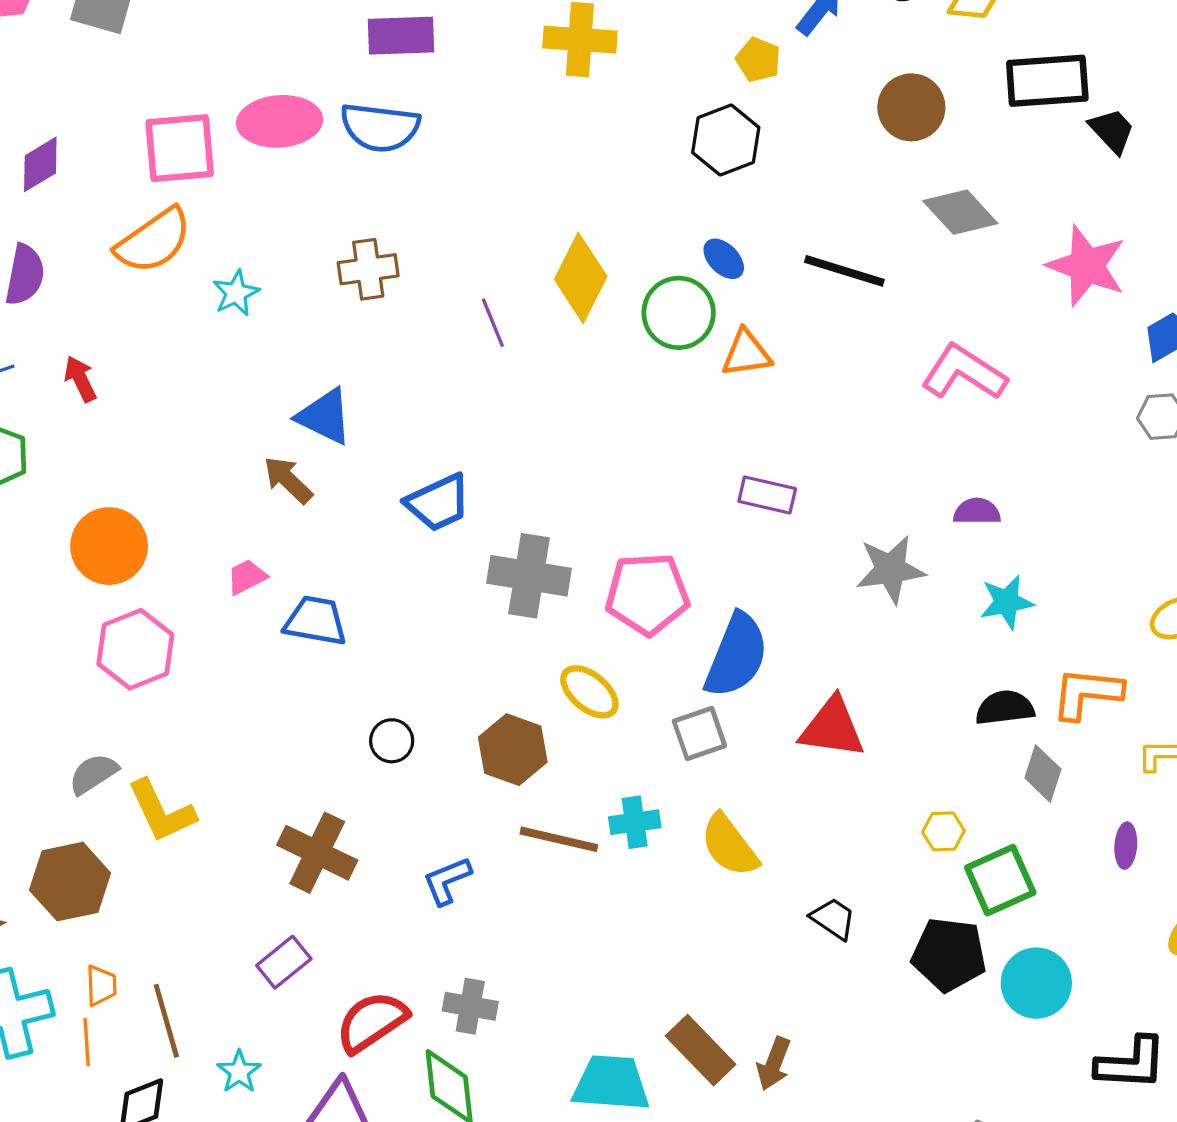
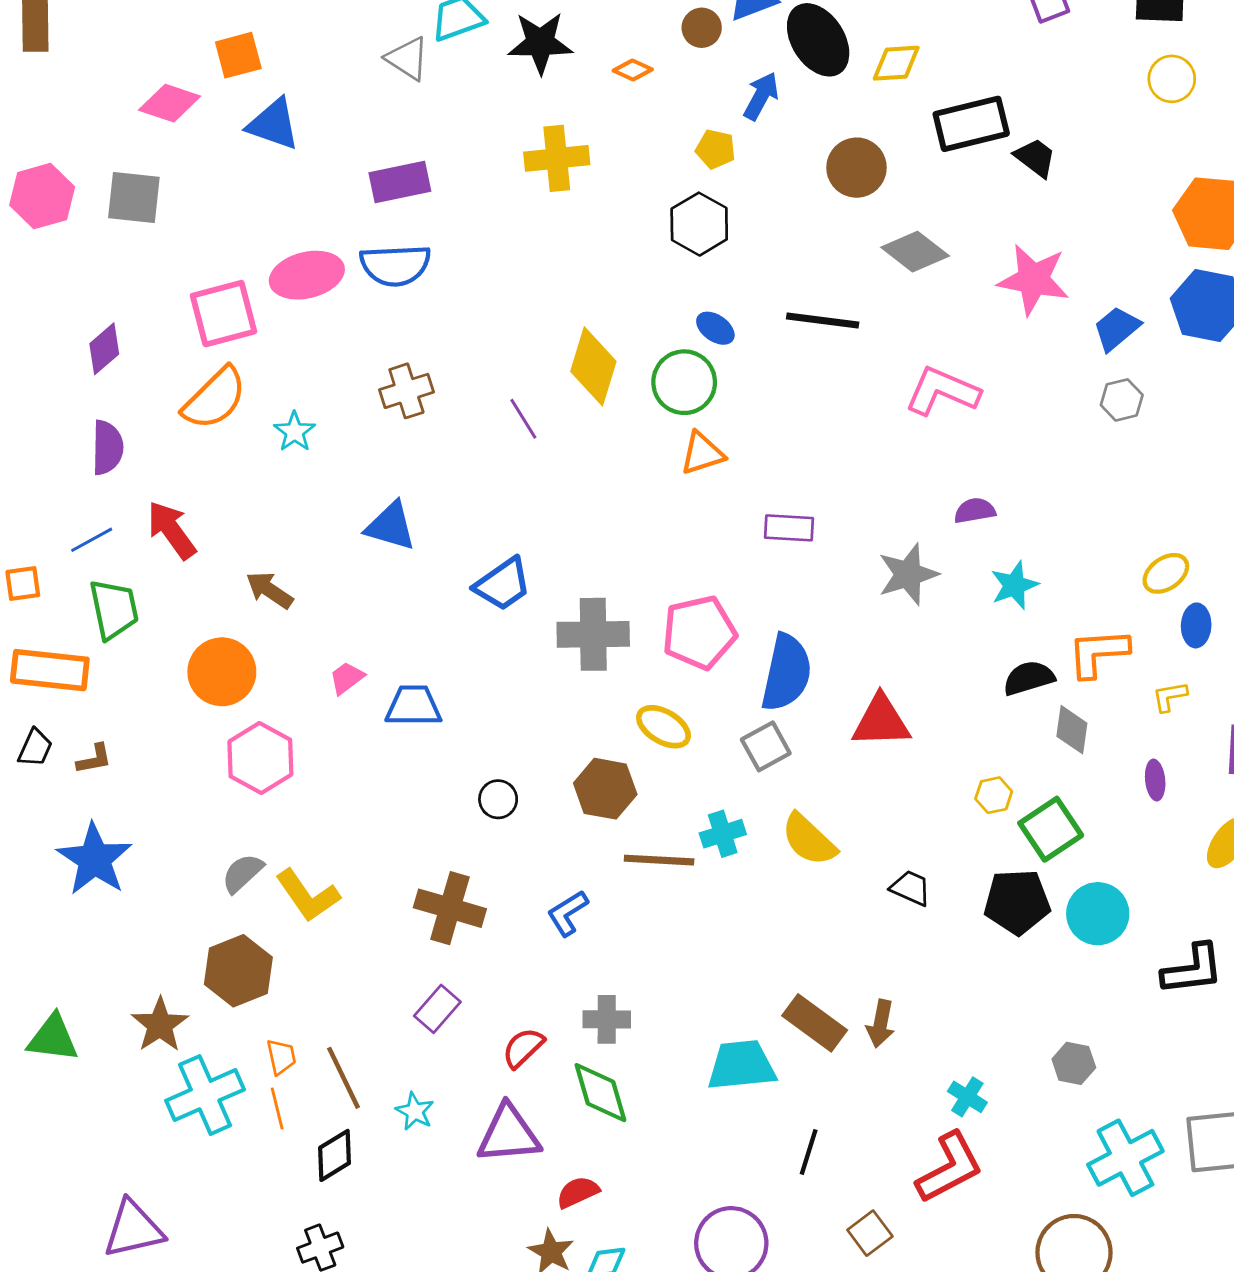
orange triangle: (746, 353) -> (702, 453), moved
red arrow: (80, 379) -> (172, 530), size x1.5
brown arrow: (288, 480) -> (269, 590), moved
red semicircle: (372, 1022) -> (523, 1048), size x0.7

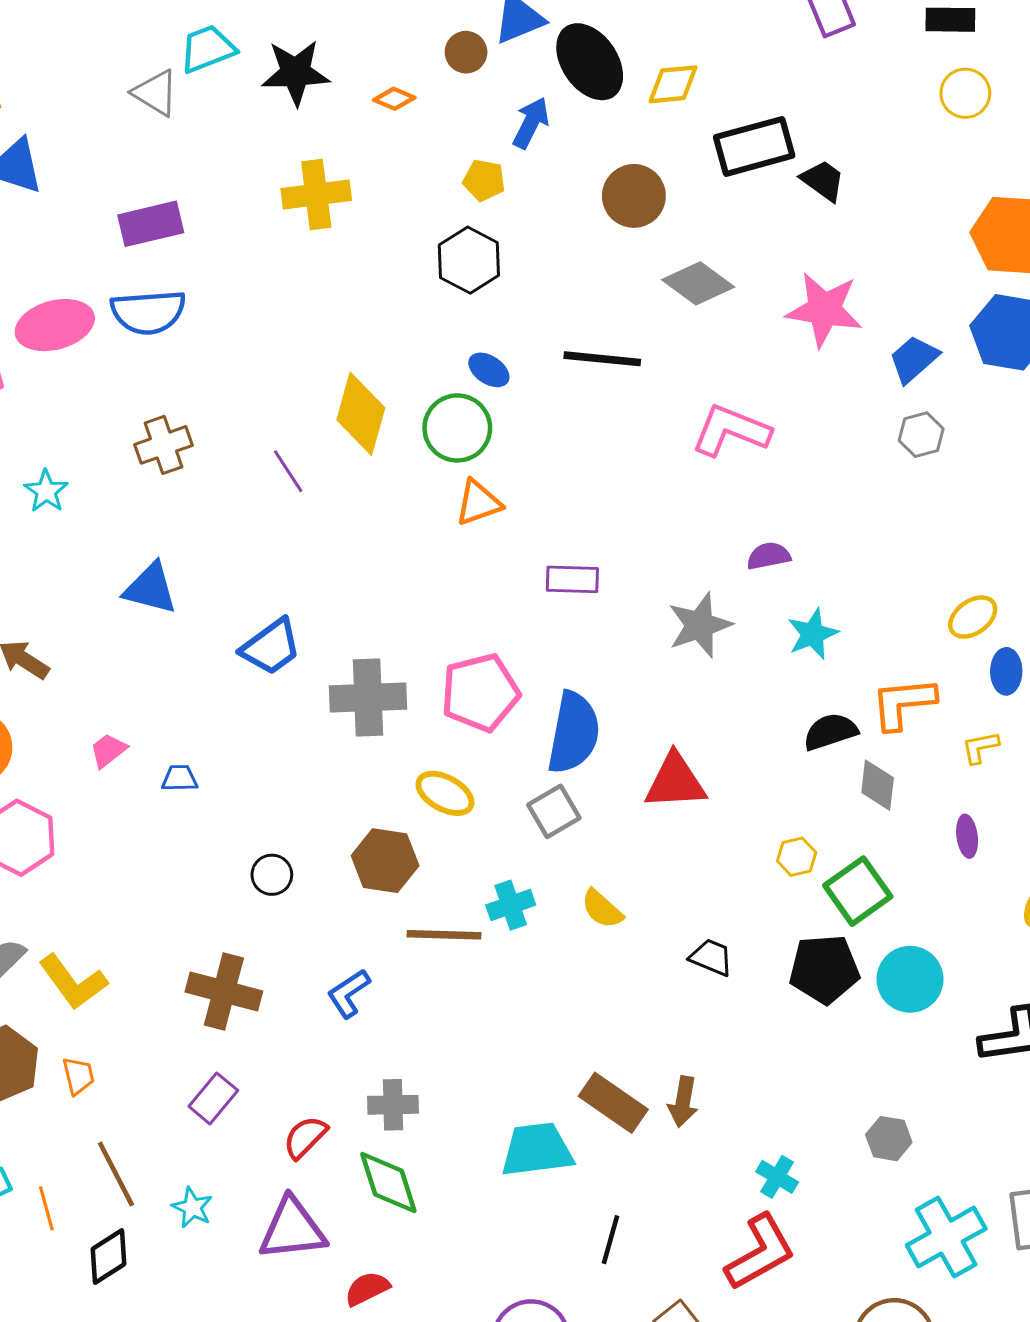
blue trapezoid: (413, 706) -> (180, 778), size x0.6
yellow semicircle: (809, 840) -> (602, 909), size x0.7
orange trapezoid: (281, 1057) -> (78, 1076), moved

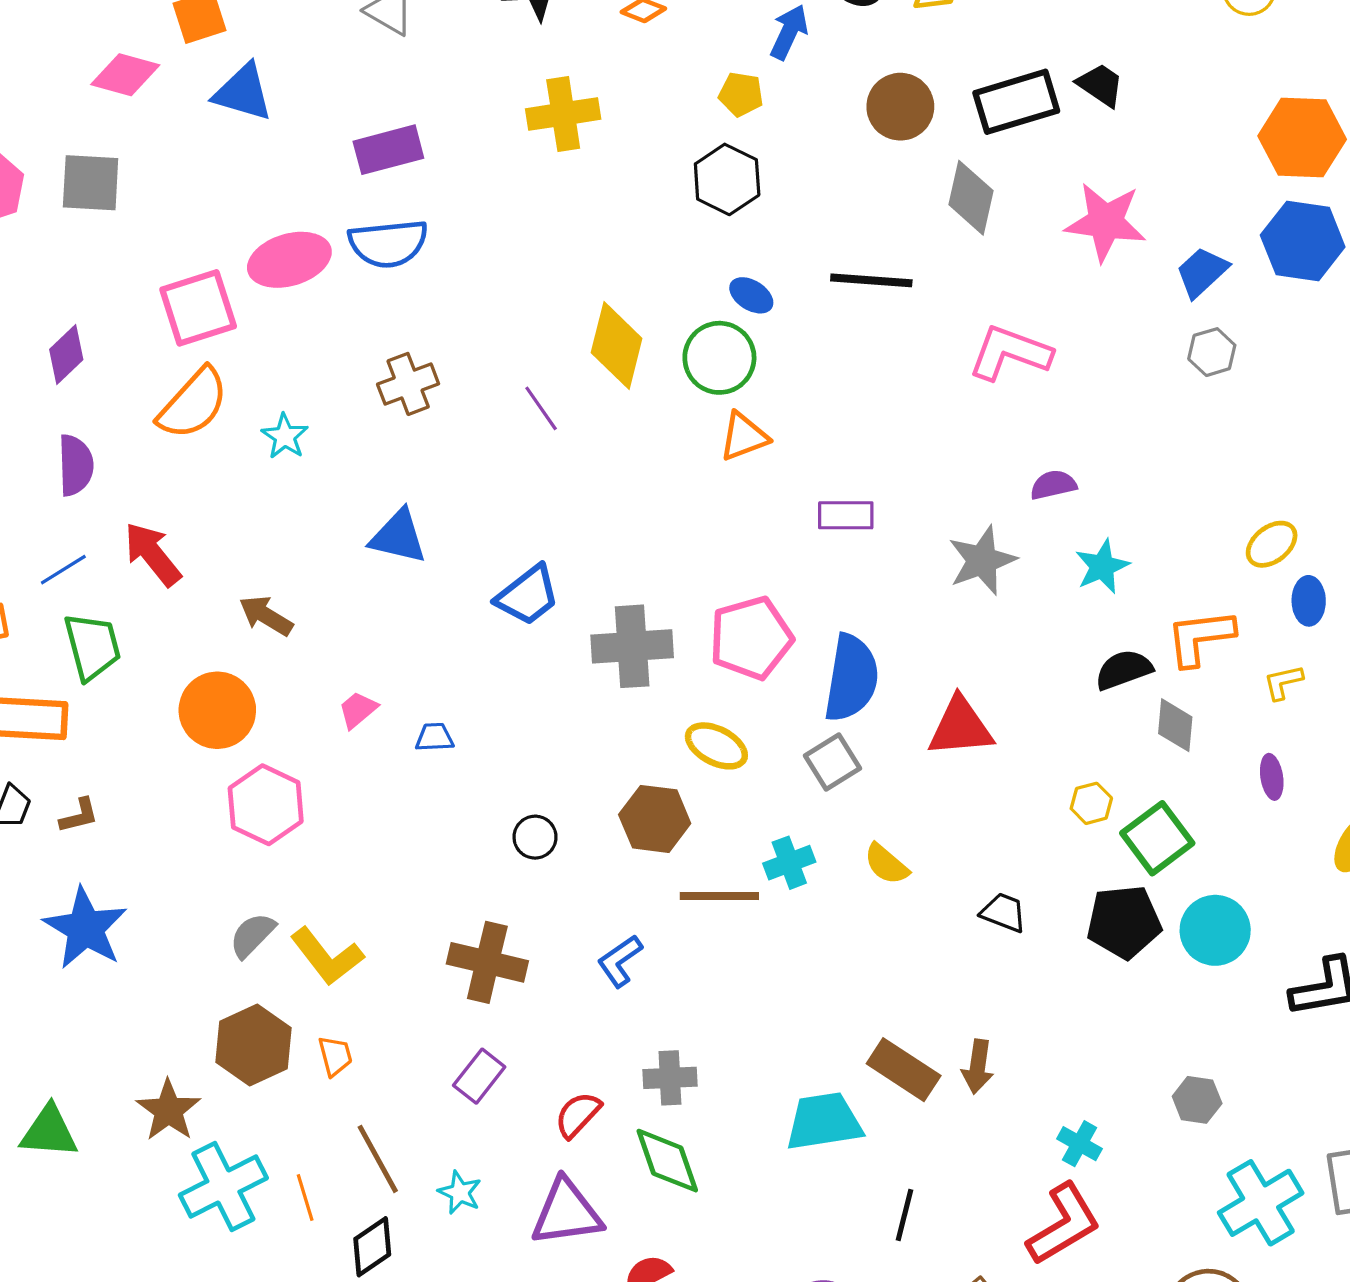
black rectangle: (754, 146) -> (1016, 102), moved
gray diamond: (698, 283) -> (971, 198), turned 68

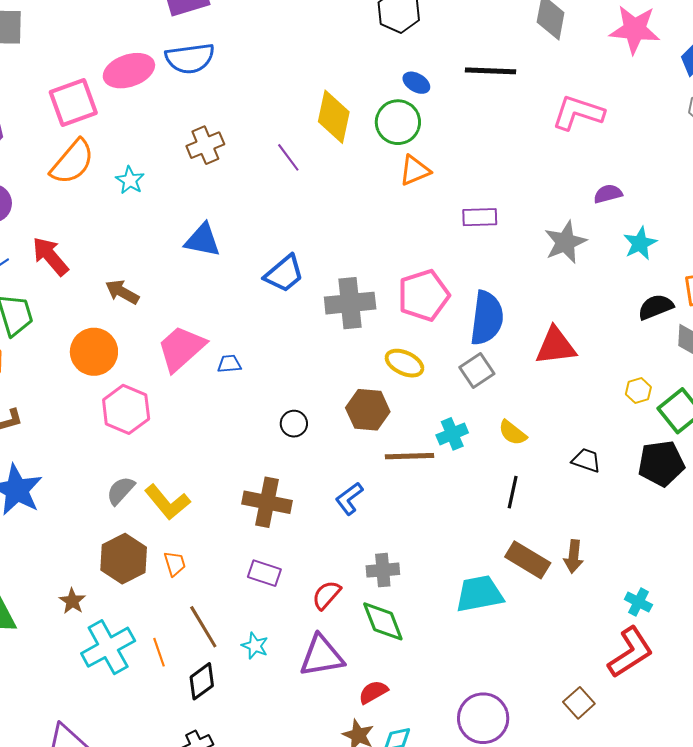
pink trapezoid: (358, 710) -> (181, 348), size x2.0
purple rectangle: (479, 1076) -> (264, 573), turned 72
brown star: (168, 1110) -> (72, 601), size x0.7
black line: (905, 1215) -> (513, 492), moved

